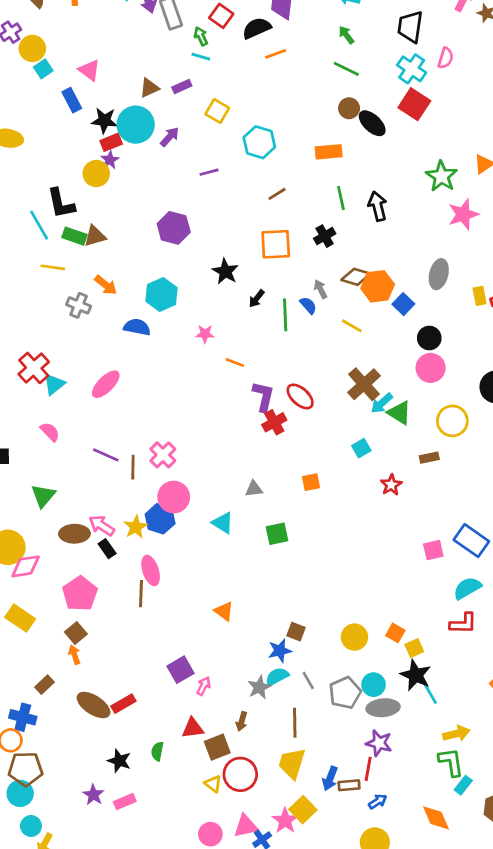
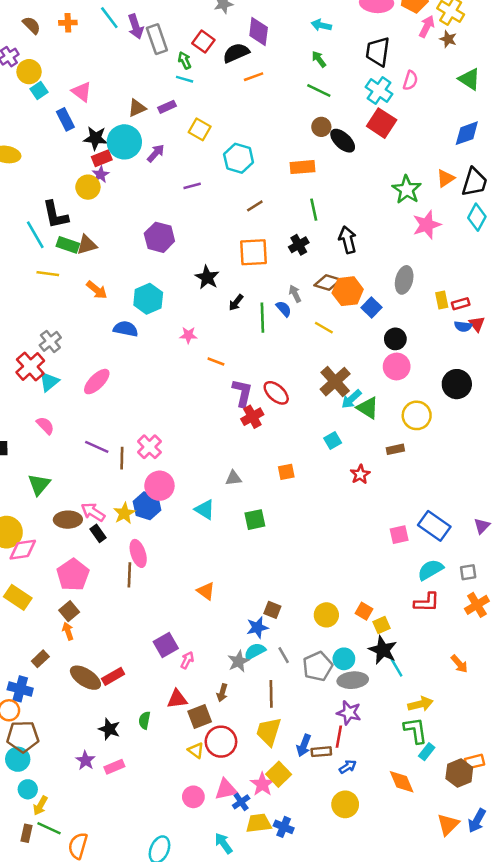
black arrow: (378, 206) -> (348, 240), moved
gray cross: (79, 305) -> (50, 341), moved, turned 30

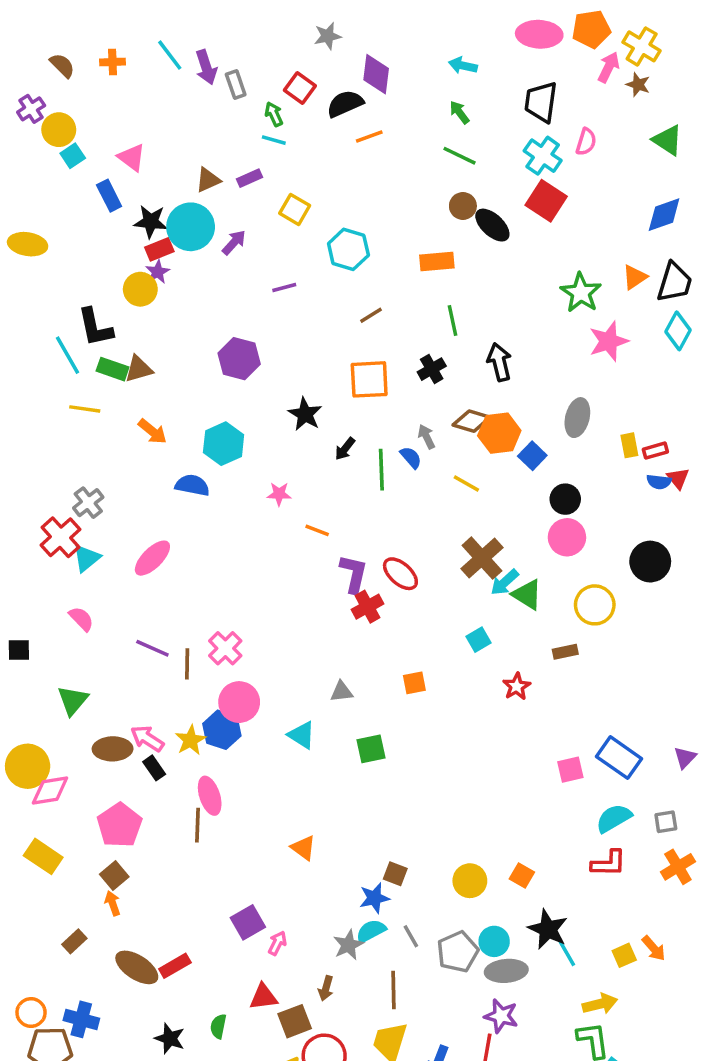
gray rectangle: (157, 39) -> (236, 85), size x0.7
yellow square: (382, 625) -> (624, 955), moved
blue cross: (20, 689) -> (81, 1019), moved

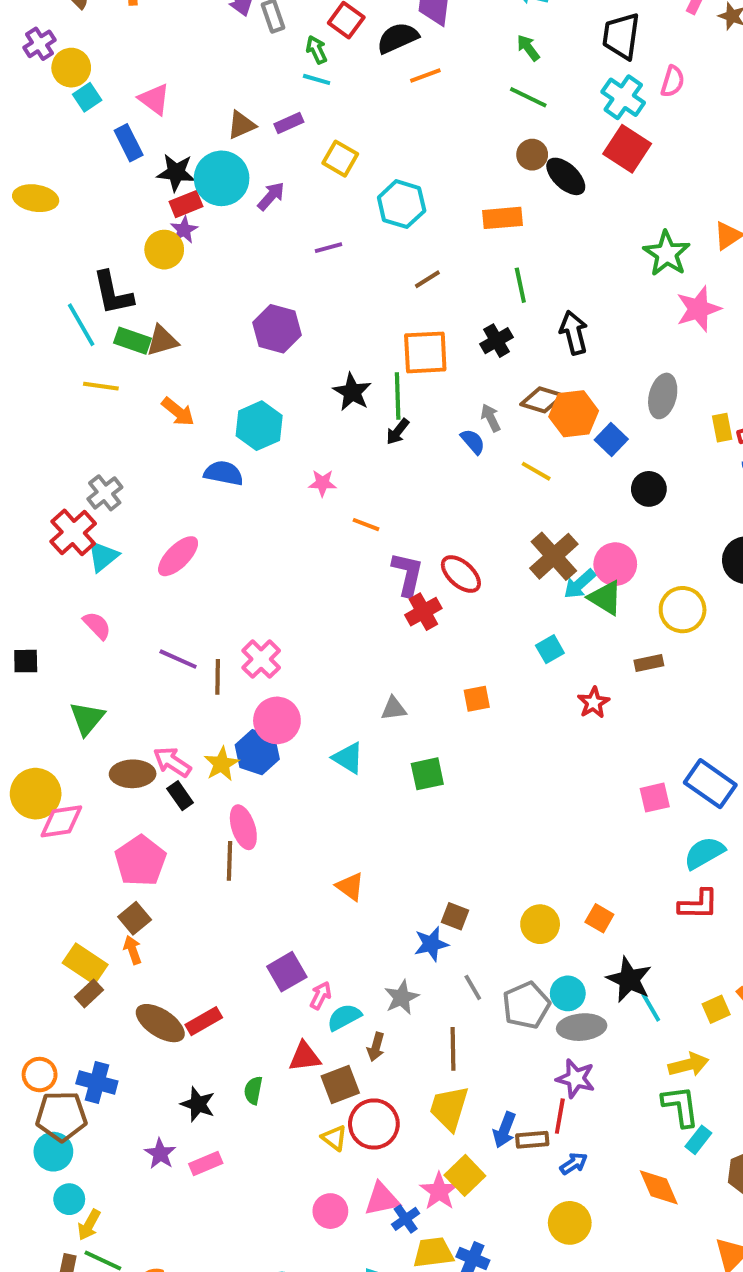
green line: (381, 470) -> (398, 396), moved
pink circle: (567, 537) -> (615, 564), moved
yellow rectangle: (43, 856) -> (85, 964), moved
cyan semicircle: (371, 931) -> (344, 1017), moved

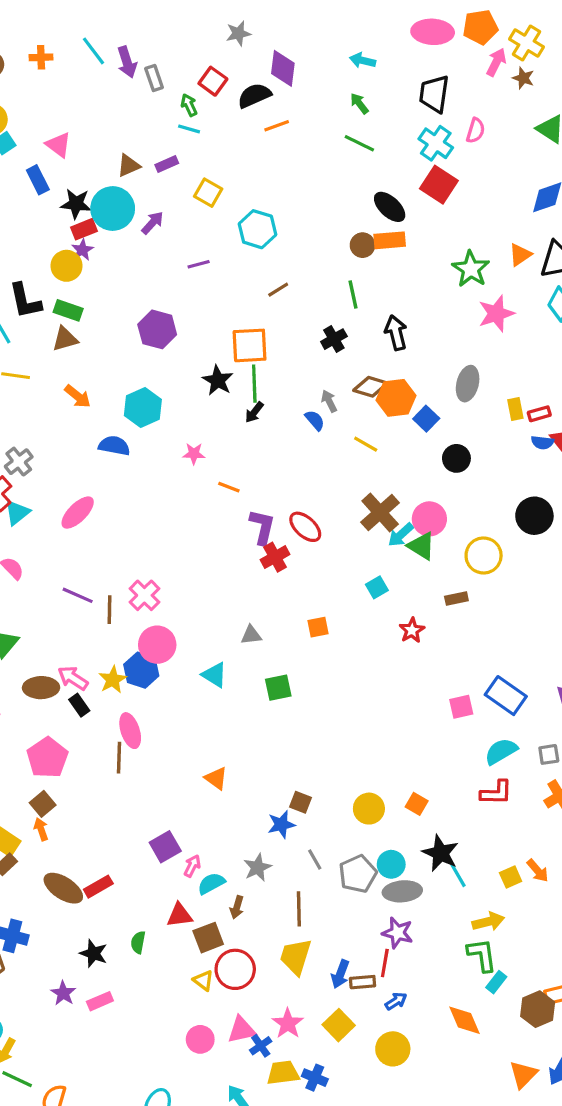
brown circle: (532, 155) -> (363, 245), moved
orange rectangle: (502, 218) -> (390, 240), moved
green rectangle: (133, 341) -> (68, 310), moved
orange square: (425, 352) -> (250, 345), moved
yellow square: (465, 1175) -> (339, 1025), moved

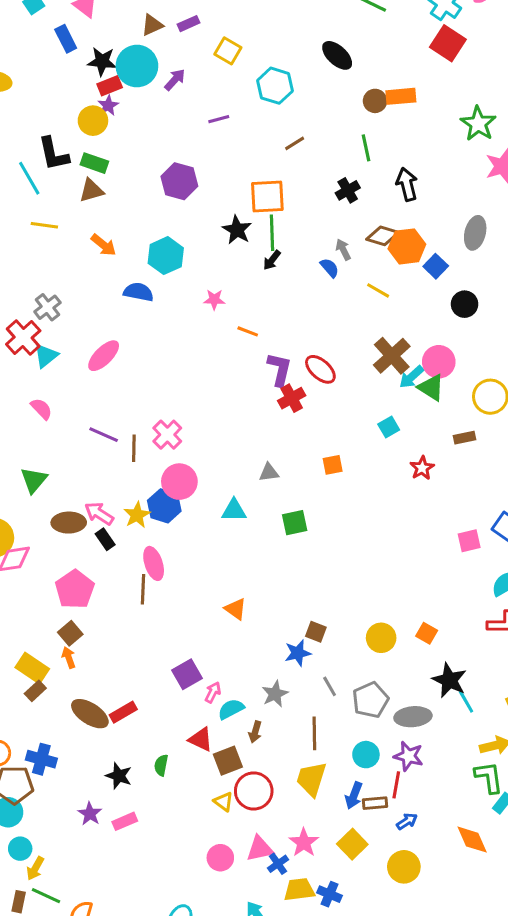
black ellipse: (390, 207) -> (337, 55), moved
cyan triangle: (215, 675) -> (234, 510), turned -32
cyan circle: (391, 864) -> (366, 755), moved
red triangle: (179, 915) -> (201, 739), turned 32

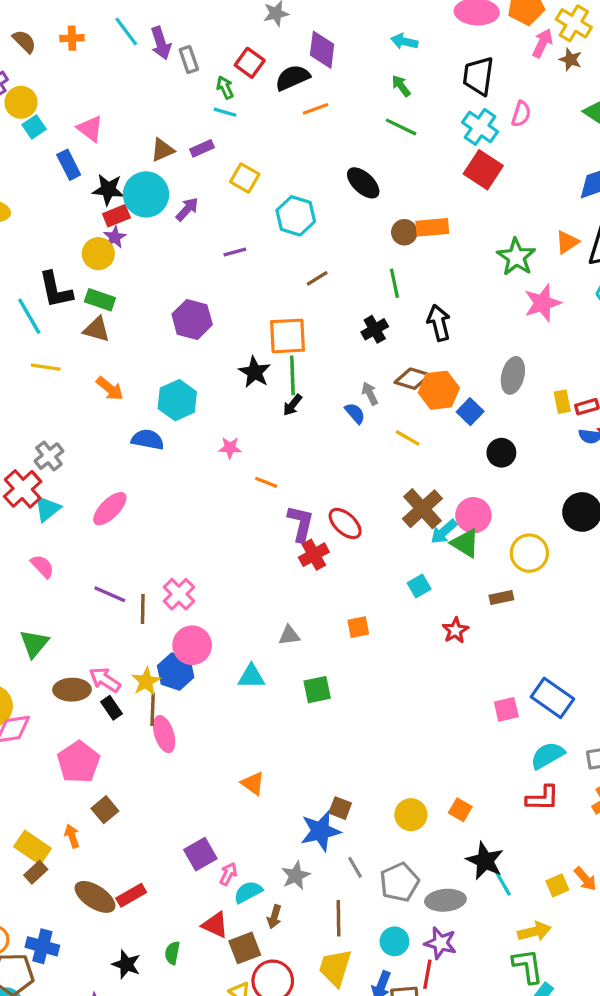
brown triangle: (91, 190) -> (97, 329), turned 32
brown line: (143, 589) -> (153, 709), moved
brown square: (70, 633) -> (105, 810), moved
blue star: (298, 653) -> (320, 831), size x1.4

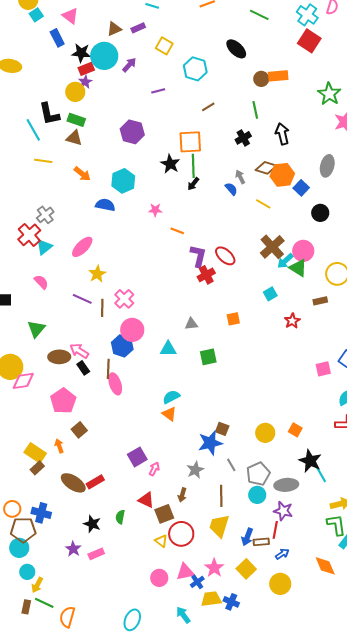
yellow star: (146, 681) -> (97, 274), moved
cyan semicircle: (248, 892) -> (171, 397), moved
cyan circle: (394, 941) -> (257, 495), moved

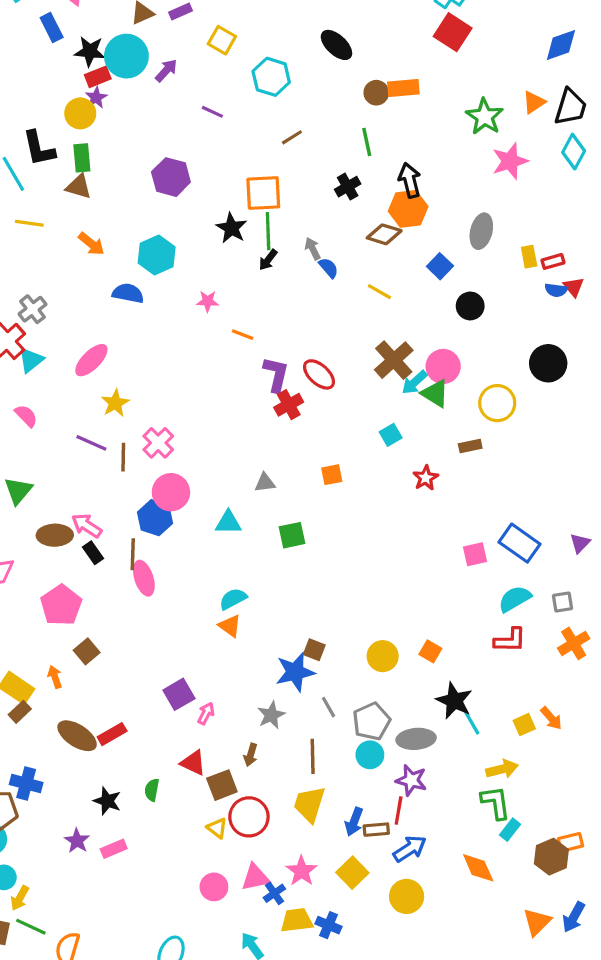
purple line: (158, 91) -> (212, 112), turned 40
green rectangle: (76, 120) -> (82, 158), turned 66
orange hexagon: (282, 175) -> (408, 209), moved
gray arrow: (240, 177) -> (313, 249), moved
blue arrow: (282, 554) -> (410, 849), size x1.5

